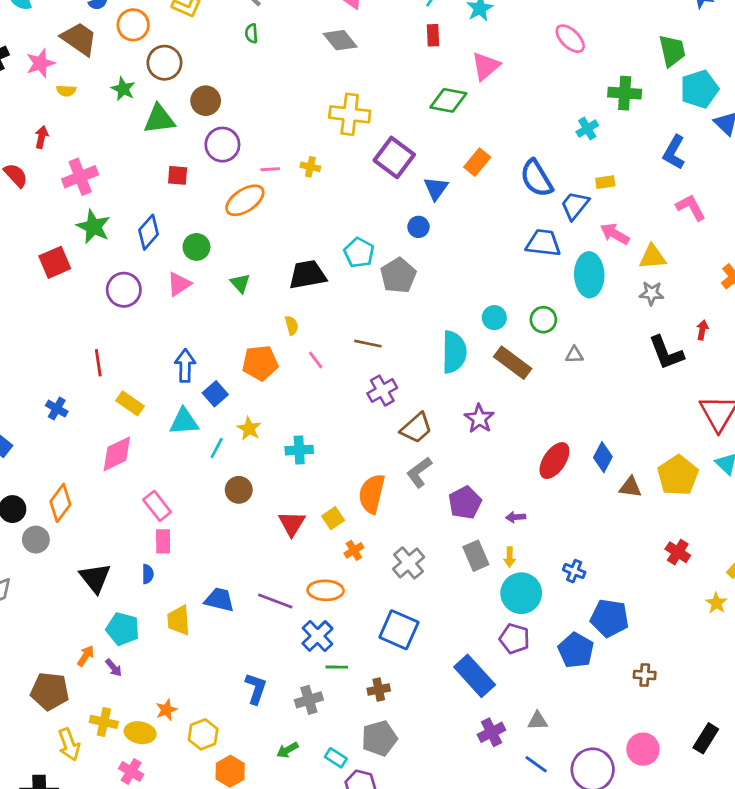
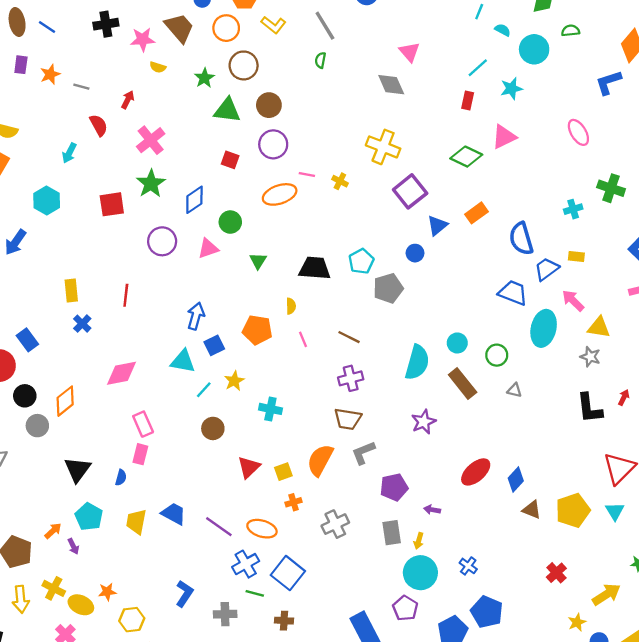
pink cross: (80, 177) -> (151, 140), turned -32
yellow rectangle: (130, 403) -> (71, 290), moved, turned 35
brown trapezoid: (416, 428) -> (348, 419), moved, turned 36
blue square: (399, 630) -> (288, 573), moved

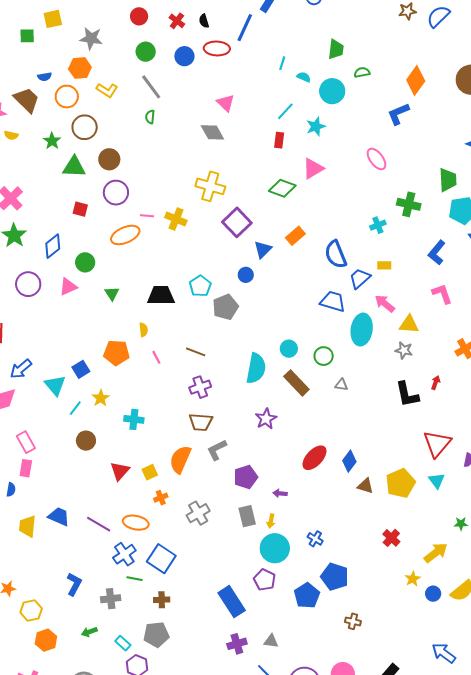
yellow cross: (340, 181) -> (176, 219), size x1.5
blue arrow: (196, 316) -> (21, 369), moved, turned -140
cyan triangle: (183, 361) -> (55, 385), turned 45

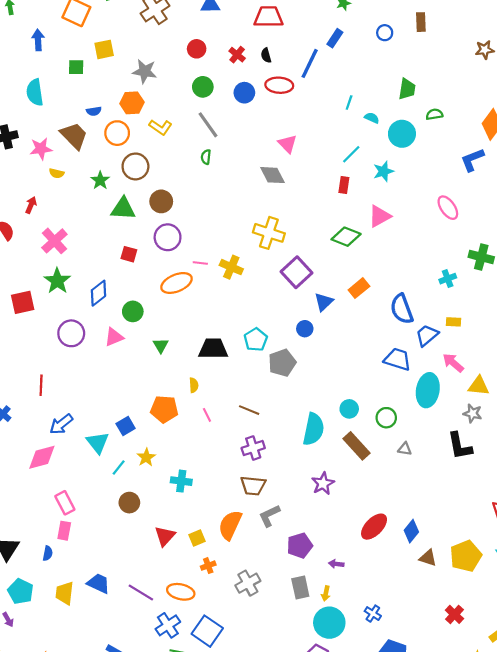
black L-shape: (407, 394) -> (460, 446), moved

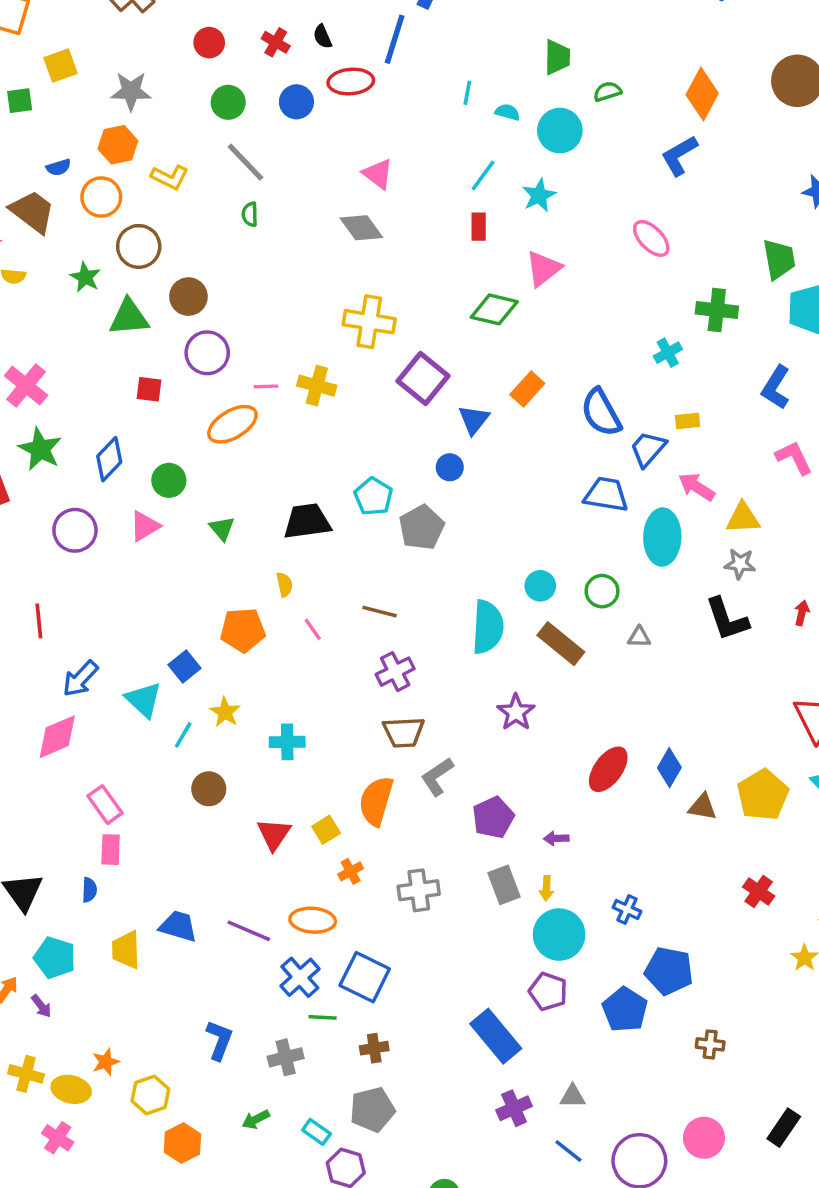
gray cross: (248, 583) -> (419, 890), turned 30

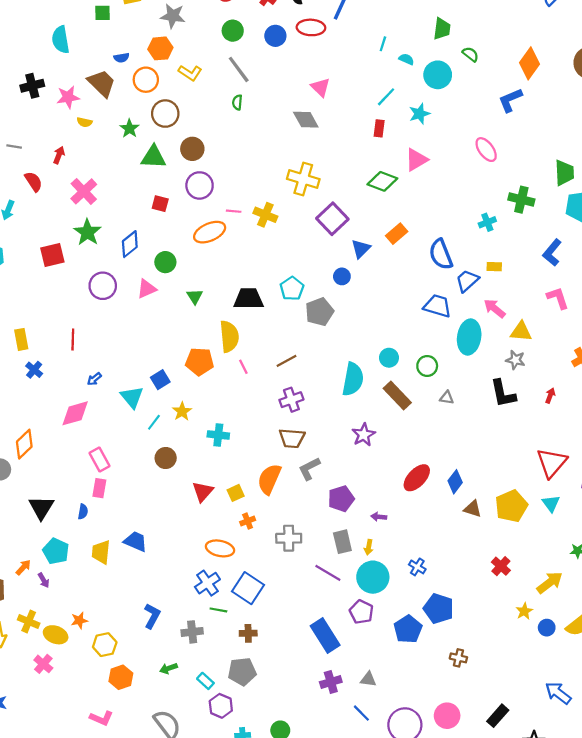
green semicircle: (607, 91) -> (470, 54), turned 49
yellow semicircle: (284, 585) -> (229, 336), size x2.0
brown line: (380, 612) -> (287, 361), turned -50
blue arrow: (80, 679) -> (94, 379), size x0.6
purple line: (249, 931) -> (328, 573), moved

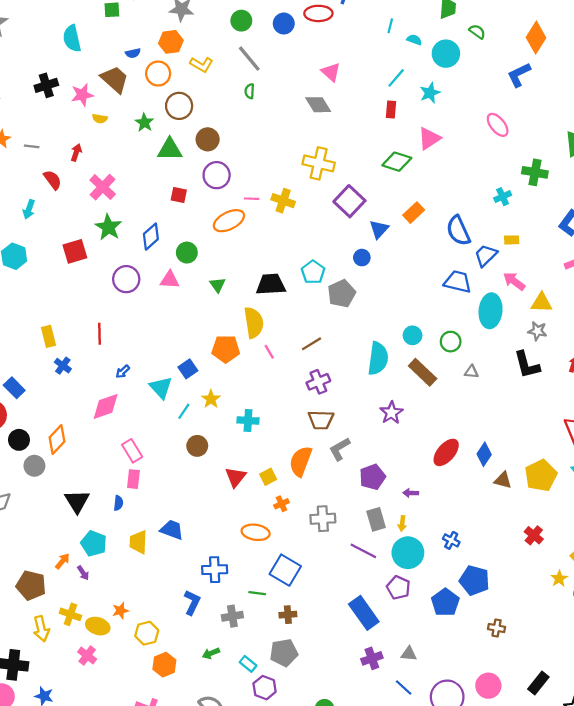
pink triangle: (147, 289) -> (170, 280), turned 30
blue cross: (207, 583) -> (215, 570), moved, turned 35

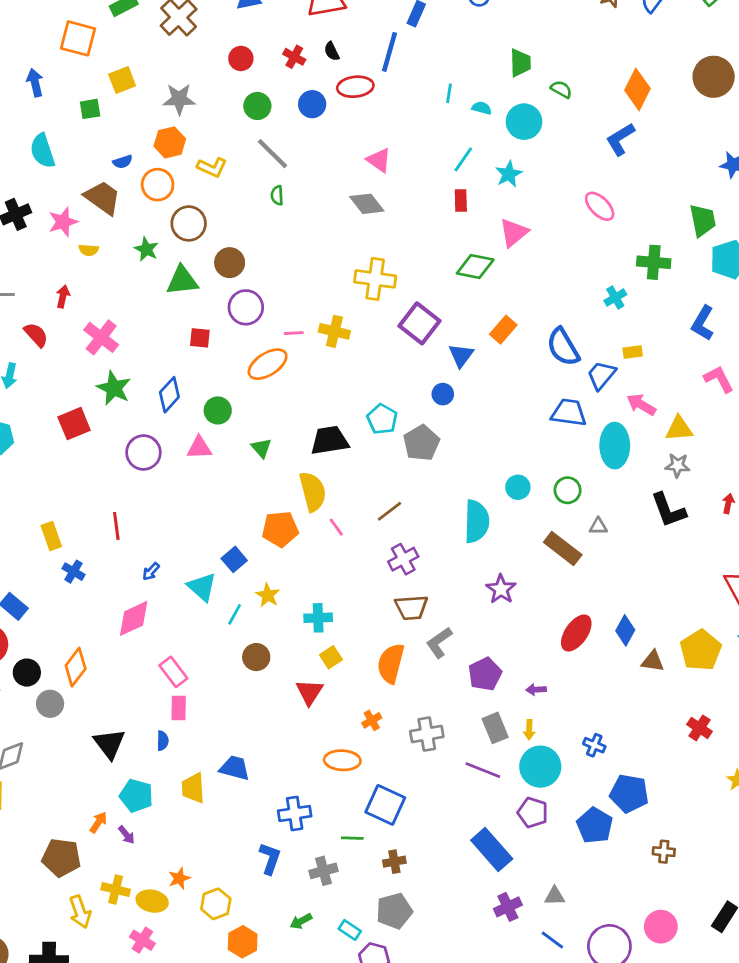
brown rectangle: (423, 372) -> (563, 549), moved
yellow square: (268, 477) -> (331, 657), moved

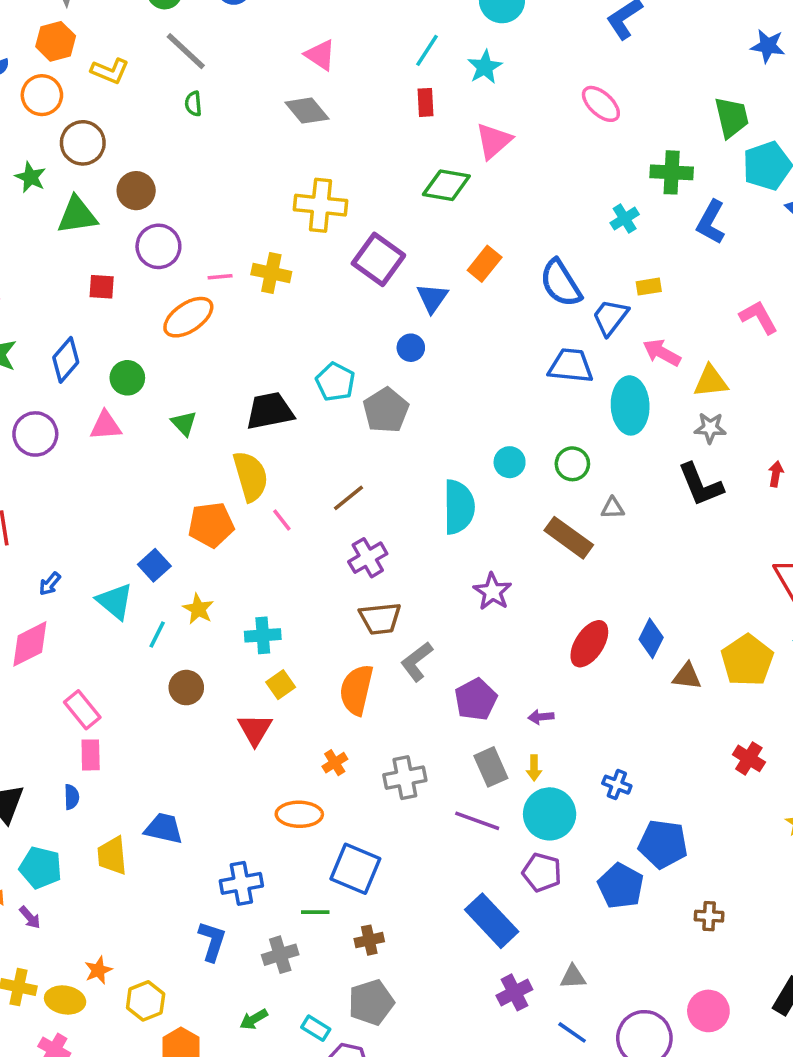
blue L-shape: (703, 323) -> (711, 222), moved

